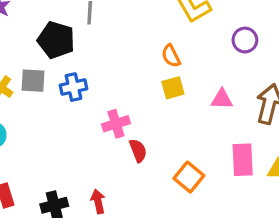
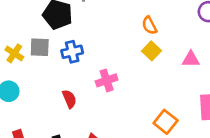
yellow square: (173, 88) -> (152, 51), turned -30
red semicircle: (138, 151) -> (69, 99), moved

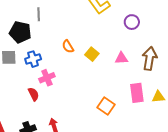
orange semicircle: (149, 25) -> (68, 46), moved
pink cross: (107, 80) -> (47, 78), moved

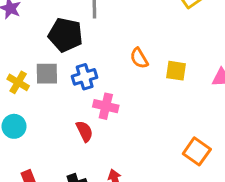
yellow square: (92, 54) -> (176, 71), turned -32
pink cross: (47, 78) -> (106, 106), turned 35

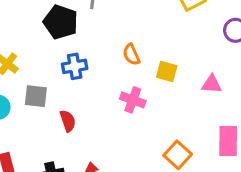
gray square: (47, 74) -> (36, 96), moved
pink cross: (106, 106) -> (133, 100), moved

